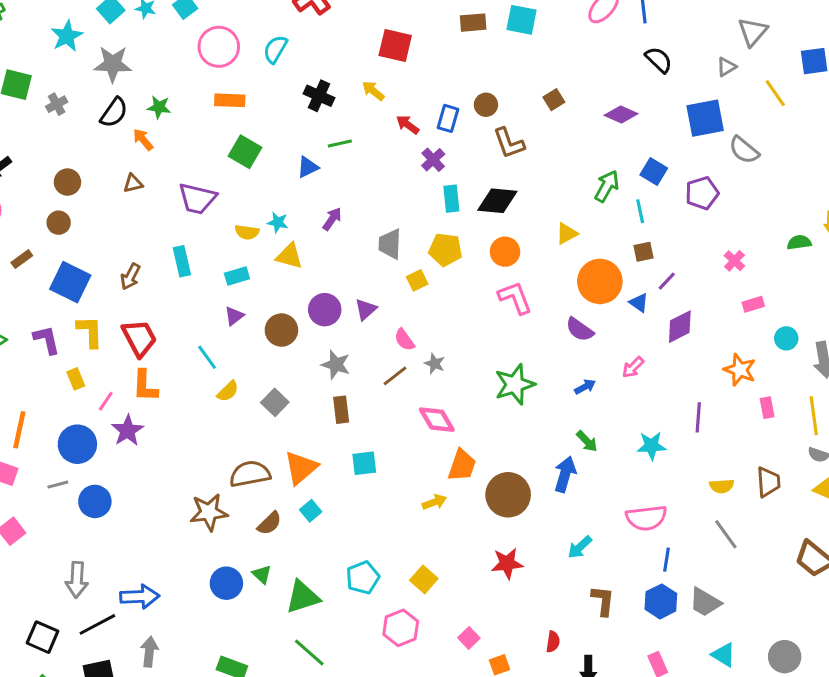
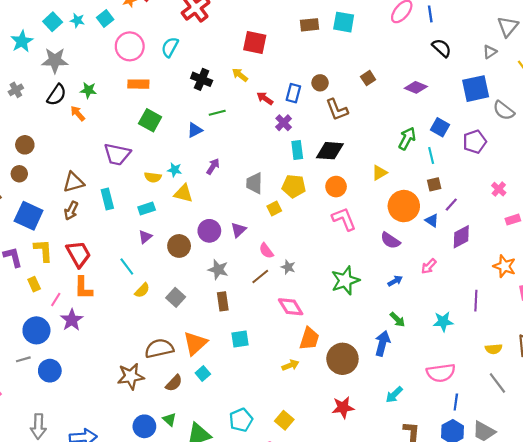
brown triangle: (133, 183) -> (74, 182), moved, size x1.5

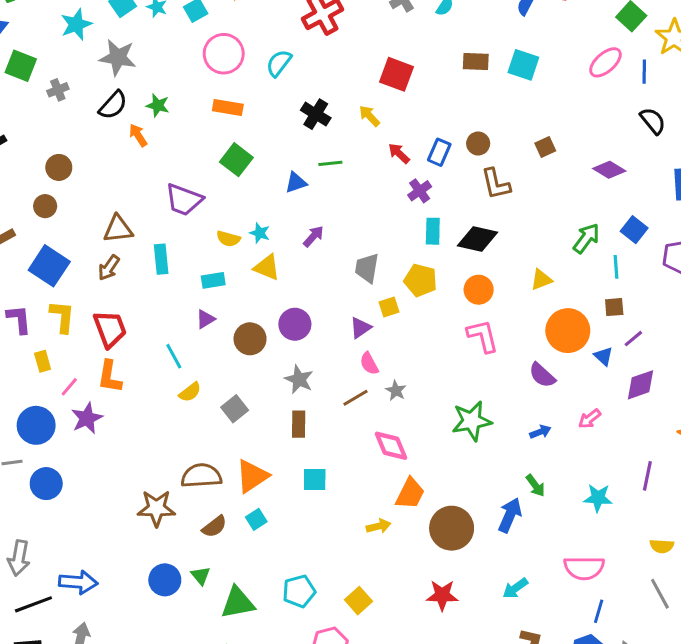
purple triangle: (238, 230) -> (360, 328), moved

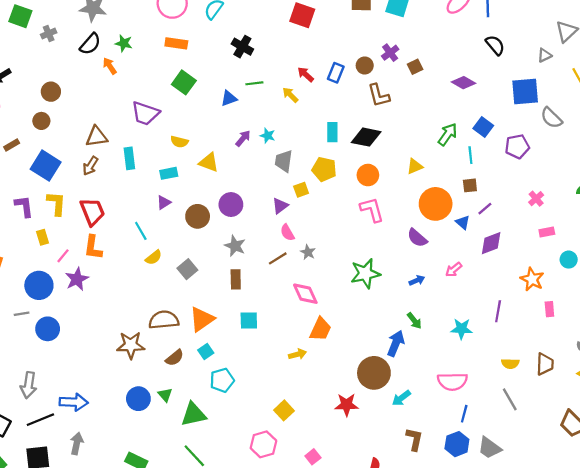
yellow arrow: (369, 116) -> (290, 95), moved
purple cross: (420, 191) -> (390, 53), moved
cyan star: (260, 233) -> (268, 136), moved
brown circle: (452, 528) -> (374, 373), moved
cyan pentagon: (299, 591) -> (222, 380), moved

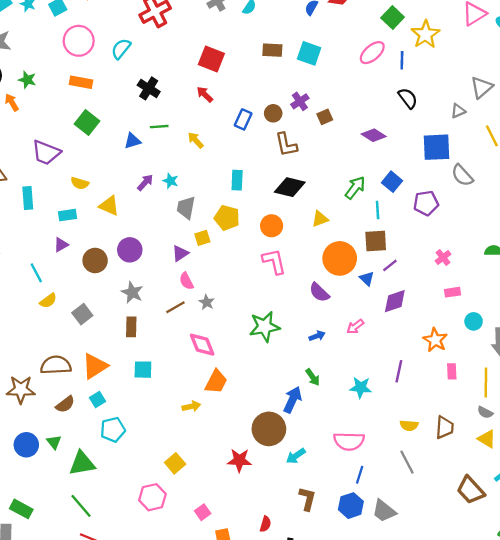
red arrow: (306, 74) -> (205, 94), moved
black diamond: (366, 137) -> (290, 187), moved
brown square: (470, 185) -> (376, 241), size x1.5

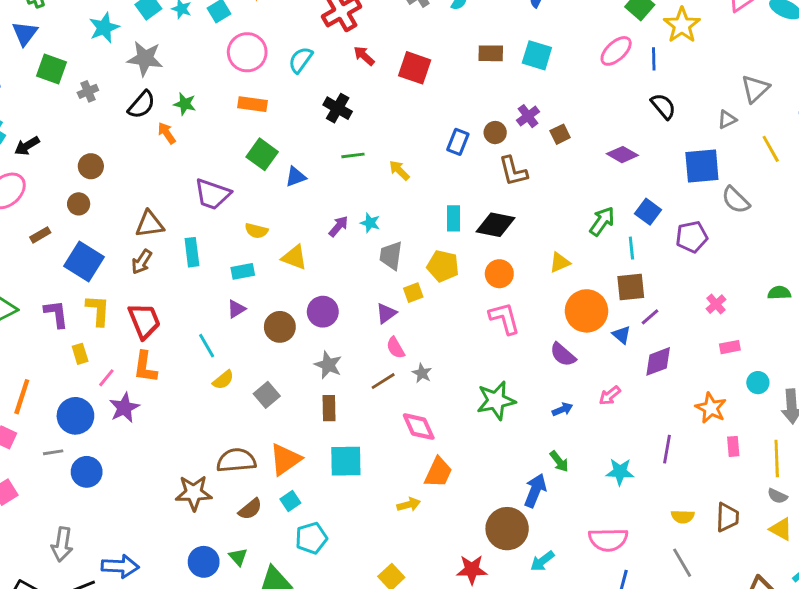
red arrow: (205, 94) -> (364, 56), moved
blue triangle: (132, 141) -> (296, 177), moved
black diamond: (290, 187) -> (495, 225), moved
cyan square: (143, 370) -> (346, 461), size x1.4

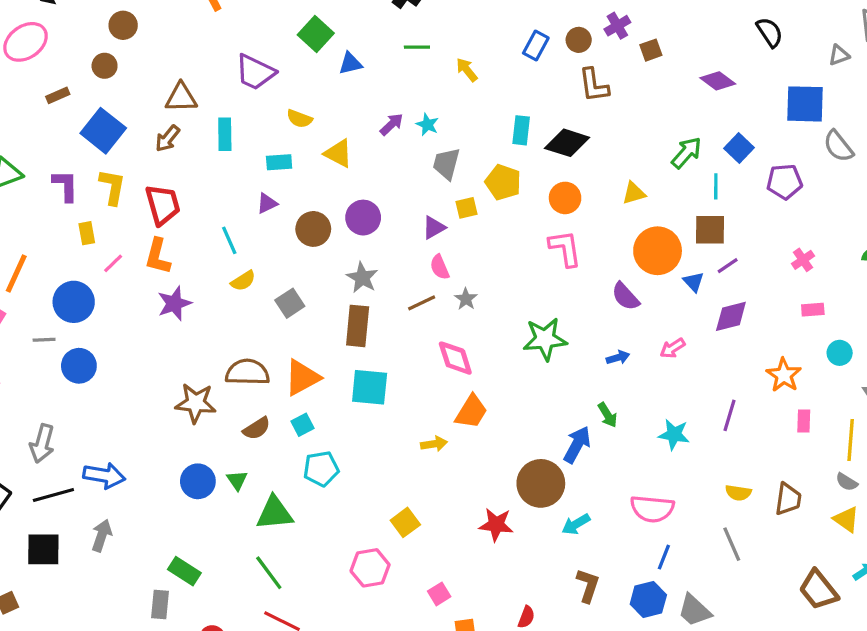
purple star: (124, 408) -> (174, 303), moved
brown rectangle: (329, 408) -> (358, 326), size x1.4

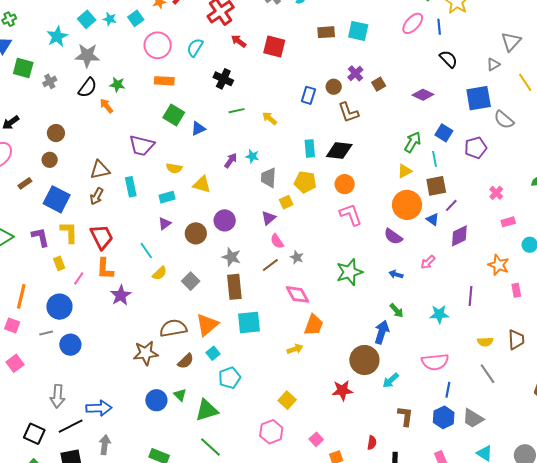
yellow triangle: (634, 193) -> (405, 171), moved
blue arrow: (618, 358) -> (396, 274), turned -136

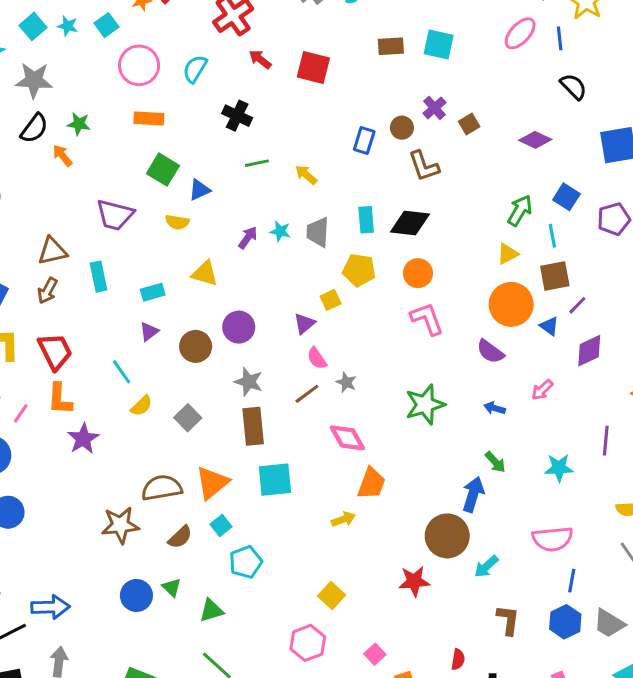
yellow semicircle: (174, 168) -> (177, 222), moved
gray trapezoid: (269, 178) -> (318, 232), moved
green triangle: (207, 410) -> (211, 610), size x0.7

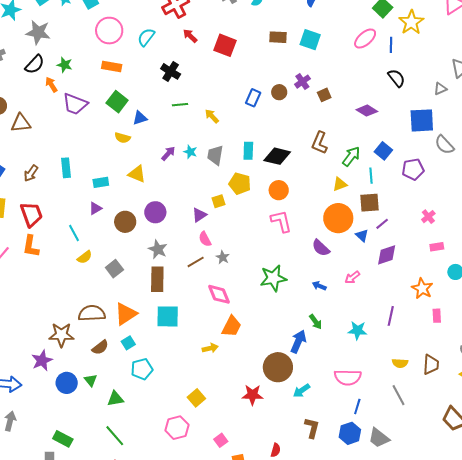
brown L-shape: (424, 166) -> (319, 143), moved, turned 35
purple trapezoid: (115, 215) -> (75, 104), moved
brown triangle: (53, 251) -> (21, 123), moved
purple star: (83, 439) -> (42, 360), moved

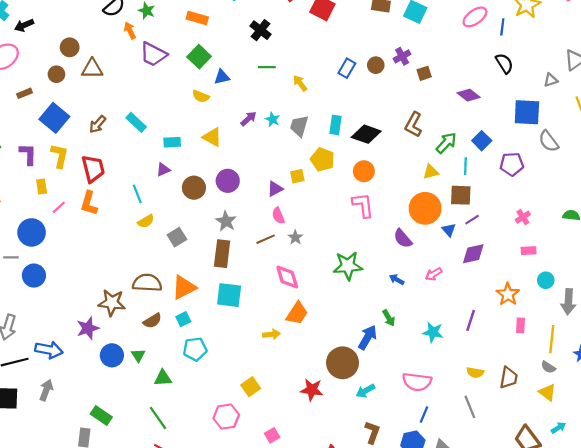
cyan rectangle: (66, 168) -> (136, 122), turned -48

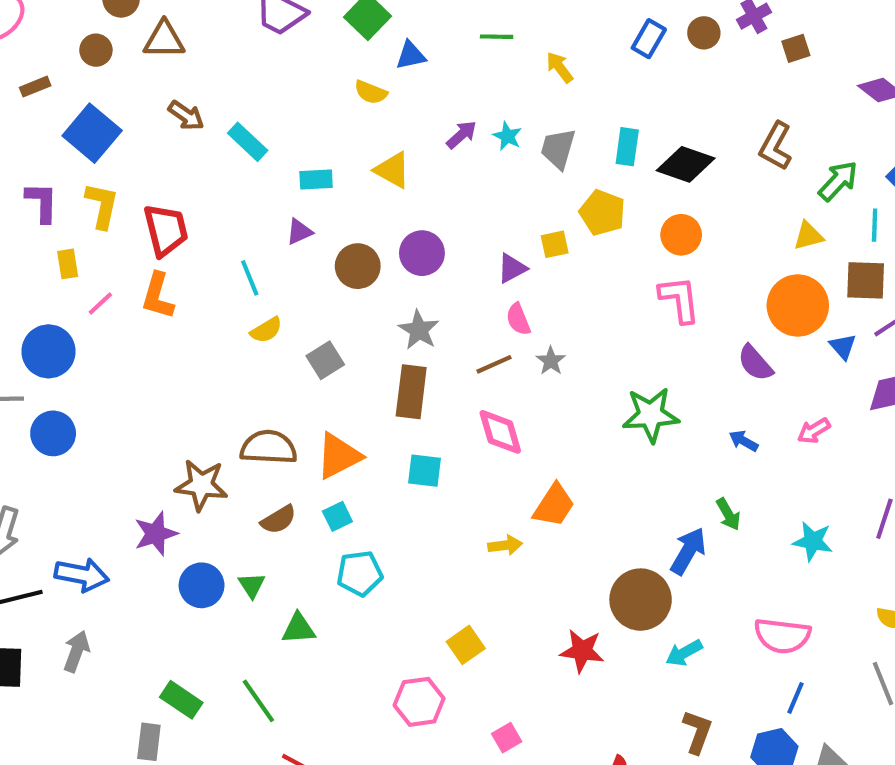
brown arrow: (97, 124) -> (186, 116), moved, turned -96
pink diamond: (287, 277) -> (500, 432), moved
cyan square: (229, 295) -> (424, 471), size x0.7
green line: (158, 418) -> (258, 701), moved

